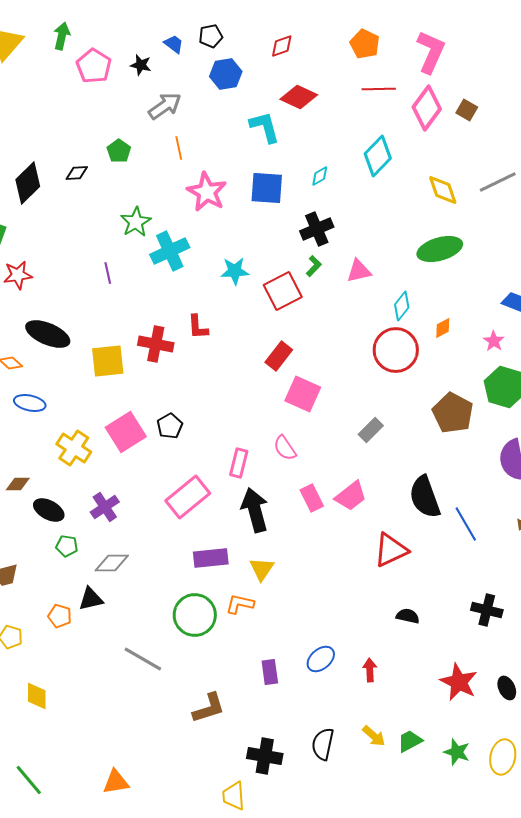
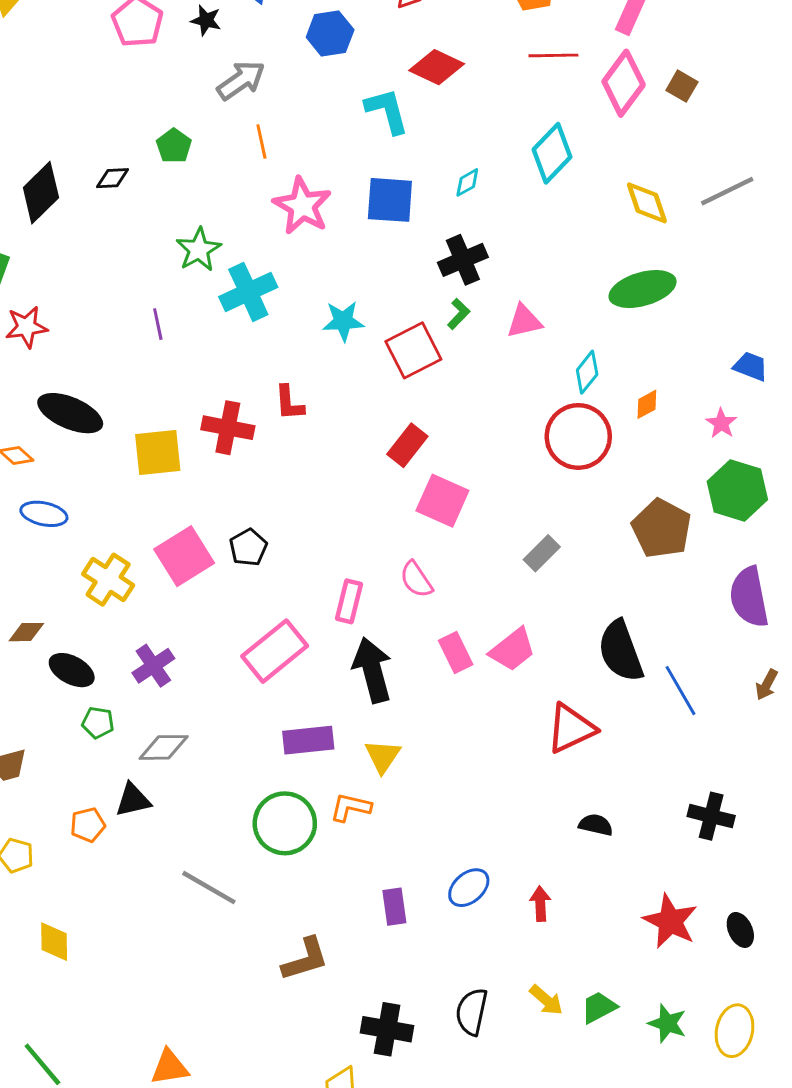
orange pentagon: (60, 616) -> (88, 825), turned -30

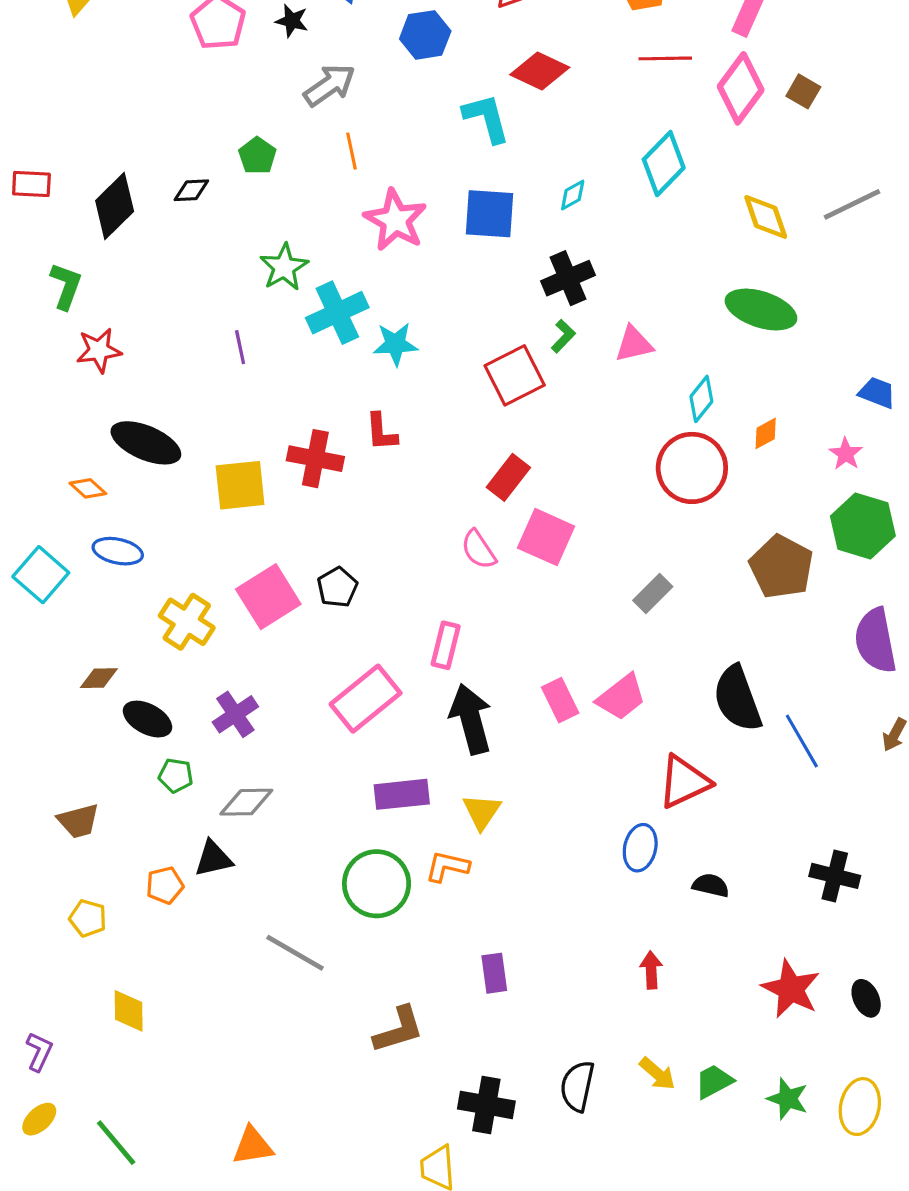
green ellipse: (643, 289) -> (761, 310), turned 34
cyan star: (343, 321) -> (395, 344), moved
pink semicircle: (416, 580) -> (479, 550), moved
blue ellipse: (469, 888) -> (640, 848), moved, turned -36

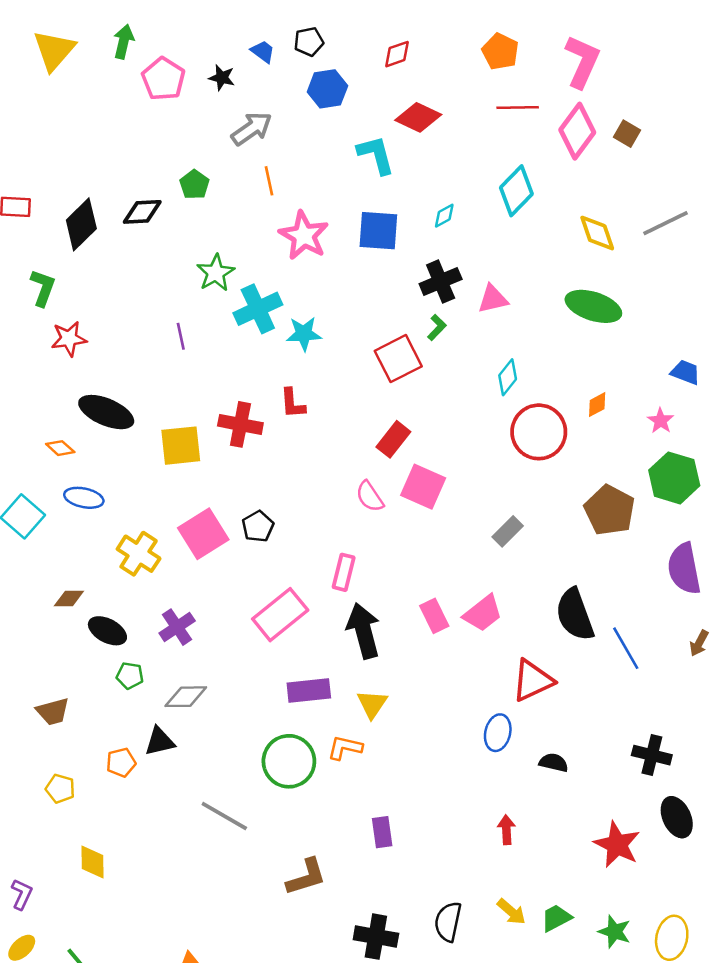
black diamond: (191, 190) -> (142, 212), size x1.4
pink triangle: (634, 344) -> (493, 299), moved
cyan diamond: (701, 399) -> (508, 377), moved
black ellipse: (866, 998) -> (677, 817), moved, size x1.4

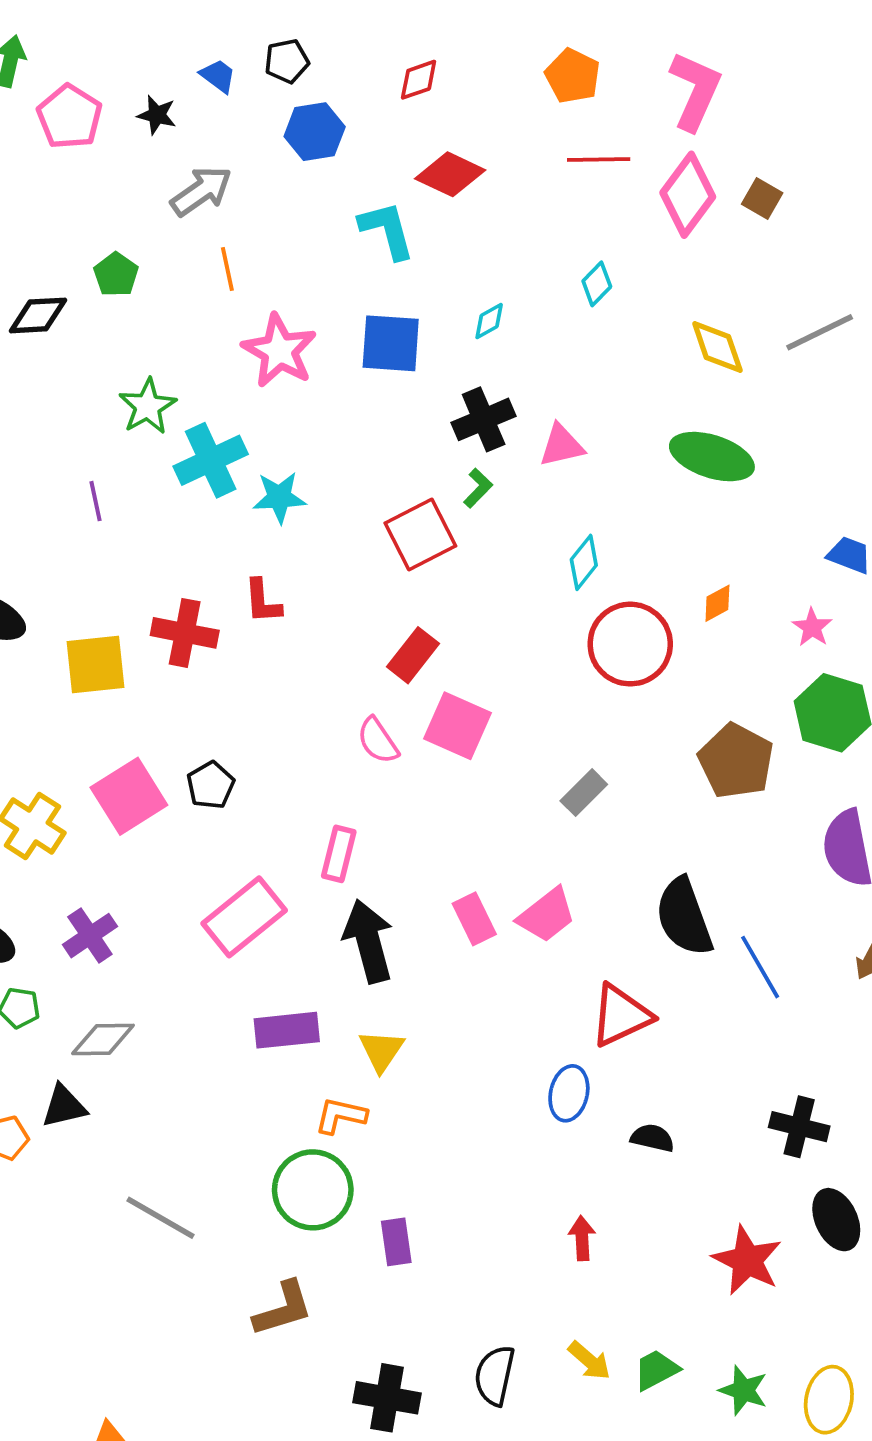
cyan diamond: (516, 191) -> (597, 284), size x0.6
green circle: (289, 761) -> (313, 1190), moved

